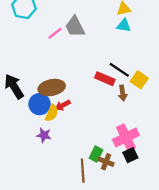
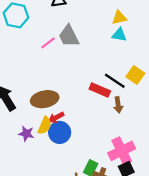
yellow square: (139, 80) -> (135, 75), moved
blue circle: (39, 104) -> (60, 132), moved
purple star: (44, 135) -> (26, 134), moved

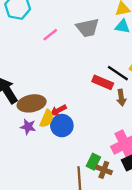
gray trapezoid: (69, 36) -> (88, 28), moved, turned -75
brown ellipse: (45, 99) -> (32, 103), moved

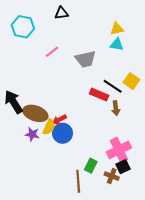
gray trapezoid: (88, 28) -> (85, 59), moved
brown ellipse: (32, 103) -> (35, 113), turned 30
brown cross: (104, 170) -> (112, 176), moved

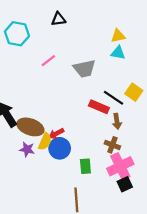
green rectangle: (91, 166) -> (85, 166), moved, turned -32
brown cross: (112, 176) -> (112, 145), moved

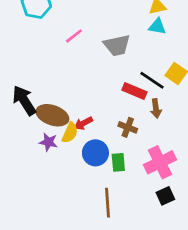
brown cross: (112, 145) -> (128, 127), moved
blue circle: (60, 148) -> (95, 153), moved
black square: (125, 184) -> (165, 196), moved

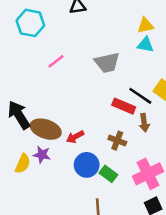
pink line: (74, 36) -> (56, 61), moved
yellow semicircle: (70, 133) -> (23, 164), moved
green rectangle: (118, 162) -> (108, 174), turned -48

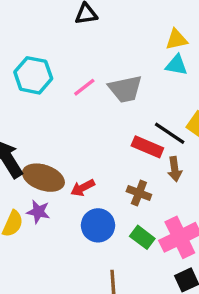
cyan hexagon: (30, 23) -> (33, 75), moved
pink line: (56, 61) -> (84, 87), moved
green rectangle: (108, 174) -> (142, 237), moved

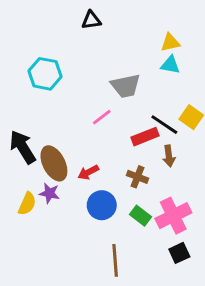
pink line: (84, 87) -> (102, 117), moved
red rectangle: (147, 147) -> (145, 137), turned -45
brown ellipse: (43, 178) -> (54, 163), turned 44

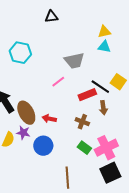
red arrow: (88, 172) -> (49, 119), turned 40
blue circle: (102, 205) -> (43, 146), moved
black square: (179, 253) -> (110, 173), size x1.5

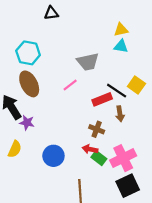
black triangle: (51, 17) -> (51, 13), moved
brown ellipse: (26, 113) -> (29, 84), moved
red arrow: (49, 119) -> (90, 149), moved
purple star: (23, 133) -> (27, 123), moved

